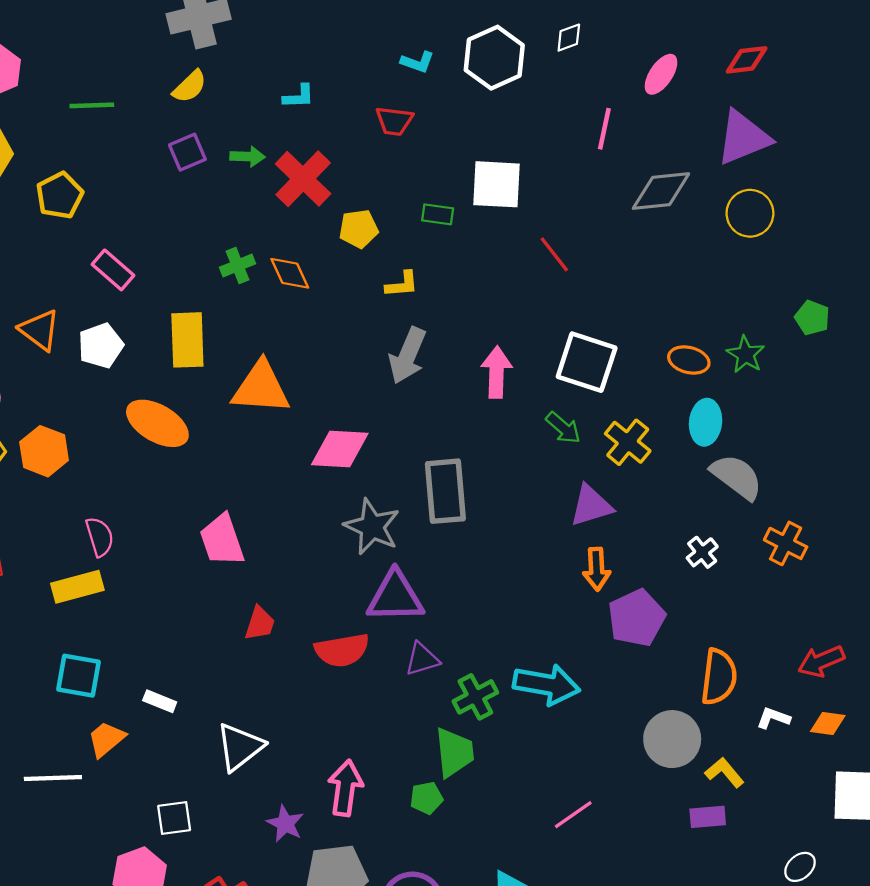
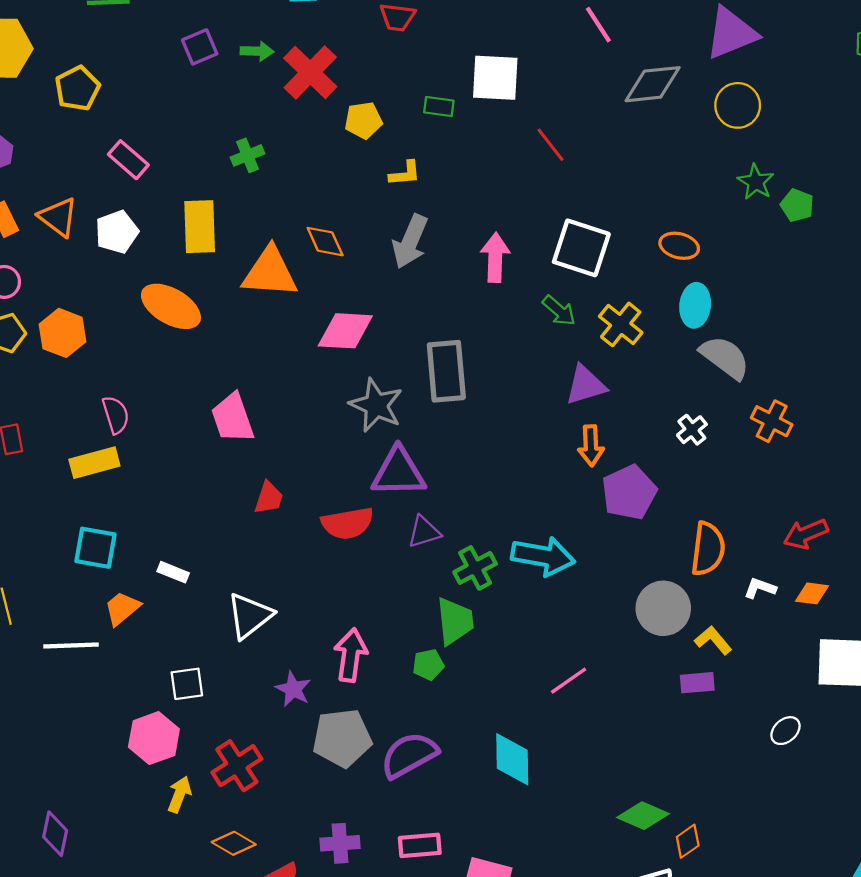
pink line: (604, 129) -> (598, 25), turned -45
orange diamond: (290, 273) -> (325, 242), moved
green star: (746, 354) -> (756, 182), moved

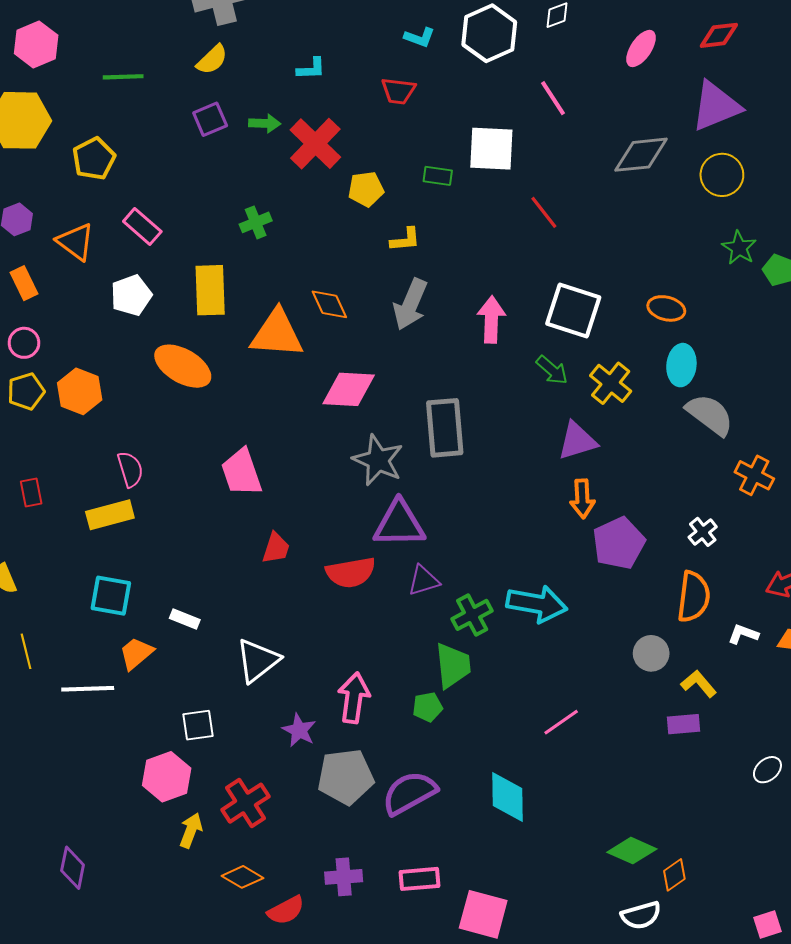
pink line: (598, 25) -> (553, 98), moved
orange triangle: (58, 217) -> (76, 242), moved
white cross: (692, 430) -> (703, 532), moved
gray circle: (663, 608) -> (651, 653), size x0.7

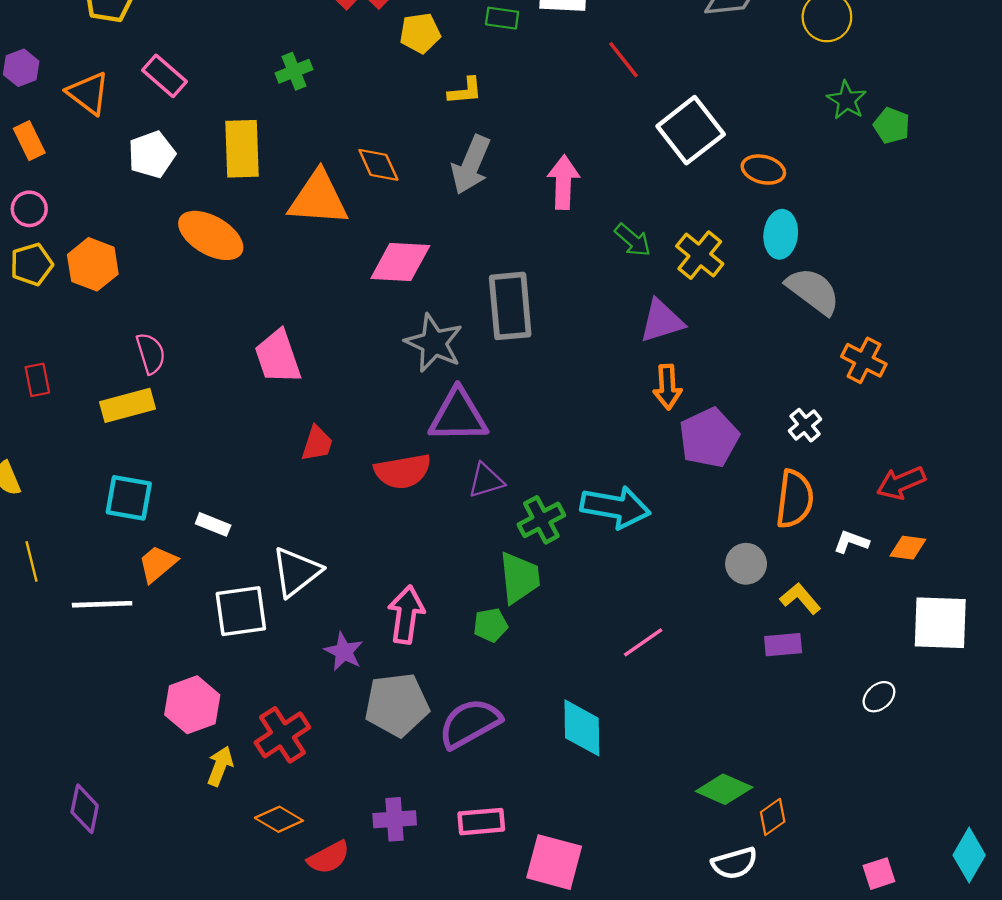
white square: (573, 310) -> (691, 130), moved, turned 34
white square: (198, 725) -> (241, 611), moved, size x1.4

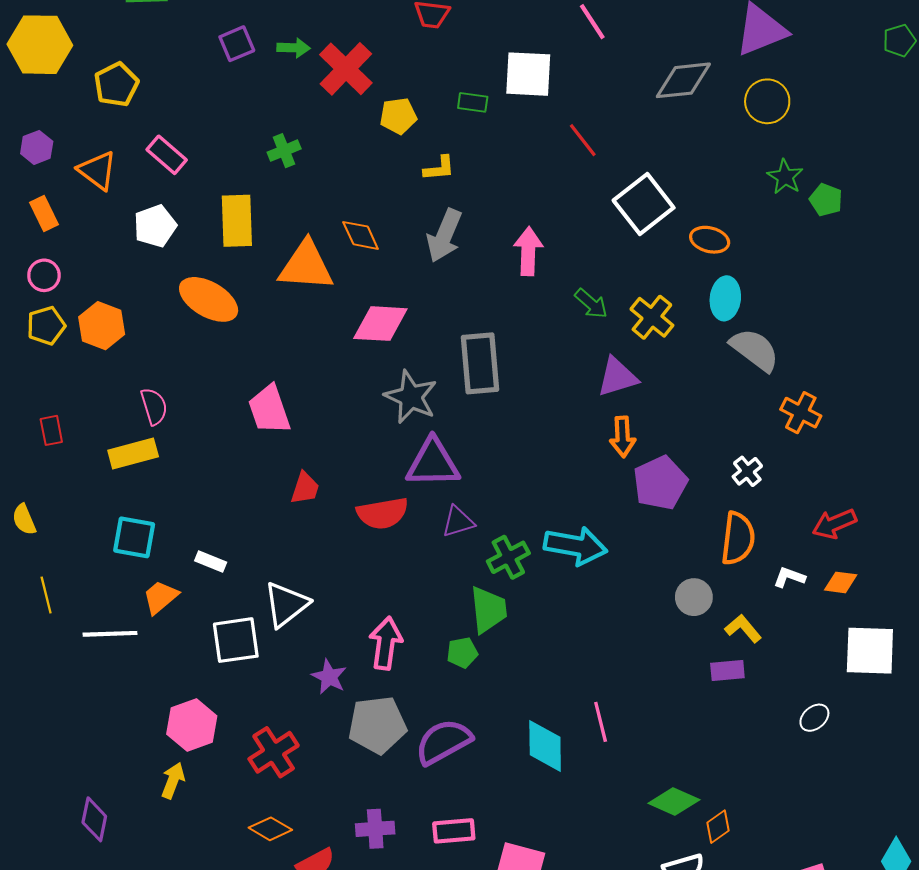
pink line: (643, 642) -> (601, 722), moved, turned -69
yellow arrow: (220, 766) -> (173, 781), moved

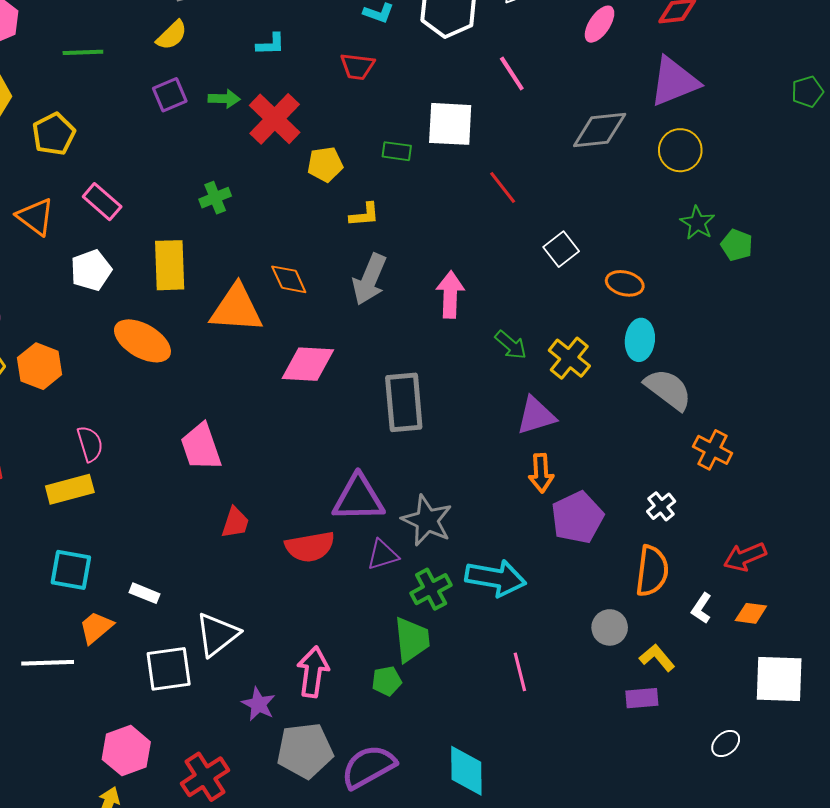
white square: (644, 204) -> (561, 249), size x0.6
gray star: (411, 397) -> (427, 520), moved
white L-shape: (789, 577) -> (701, 608), turned -76
pink line: (601, 722) -> (520, 672), moved

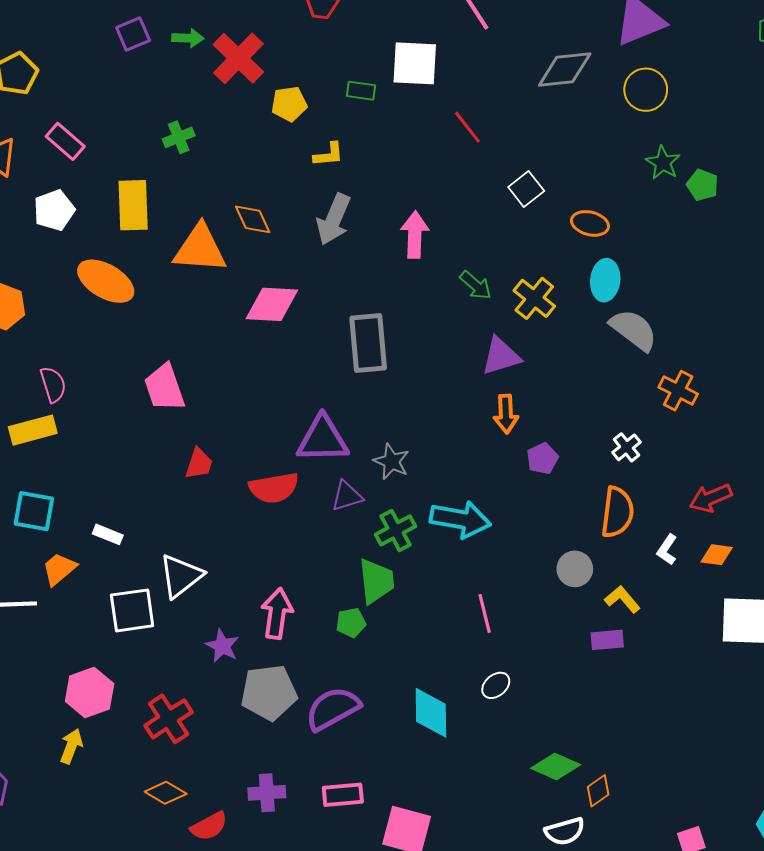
purple pentagon: (577, 517) -> (542, 458), size x0.6
gray star: (427, 520) -> (391, 462), size x0.7
white ellipse: (726, 743) -> (496, 685), moved

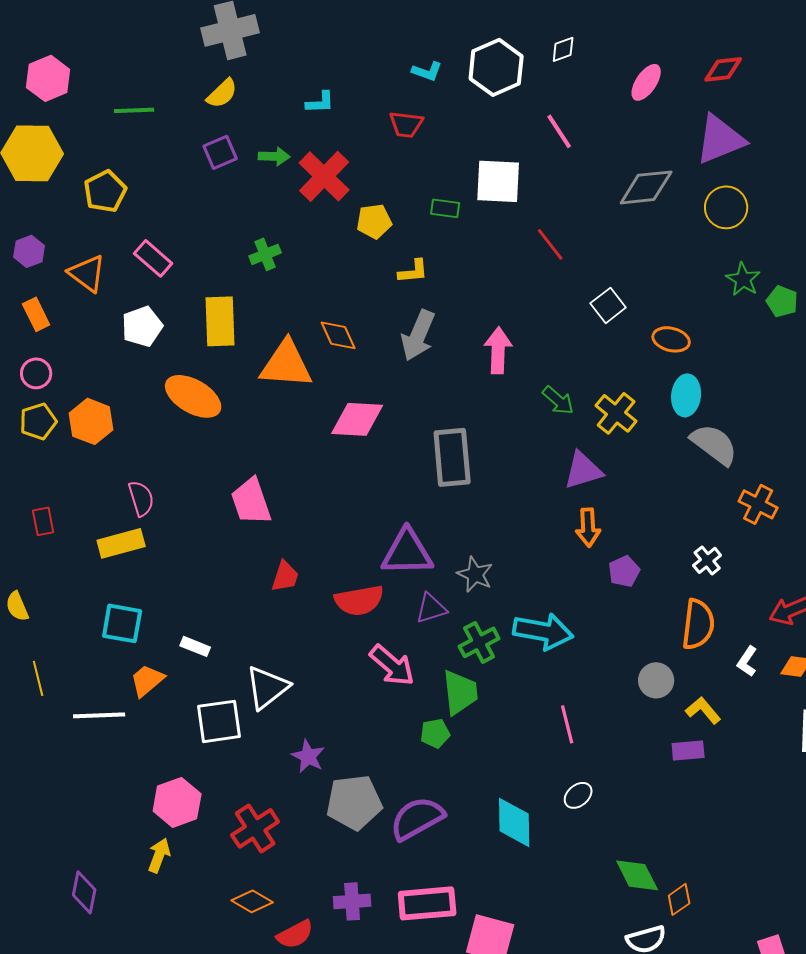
pink arrow: (277, 613) -> (392, 665), moved, turned 123
green diamond: (556, 766) -> (637, 875), turned 39
pink rectangle: (343, 795) -> (427, 903), size x1.4

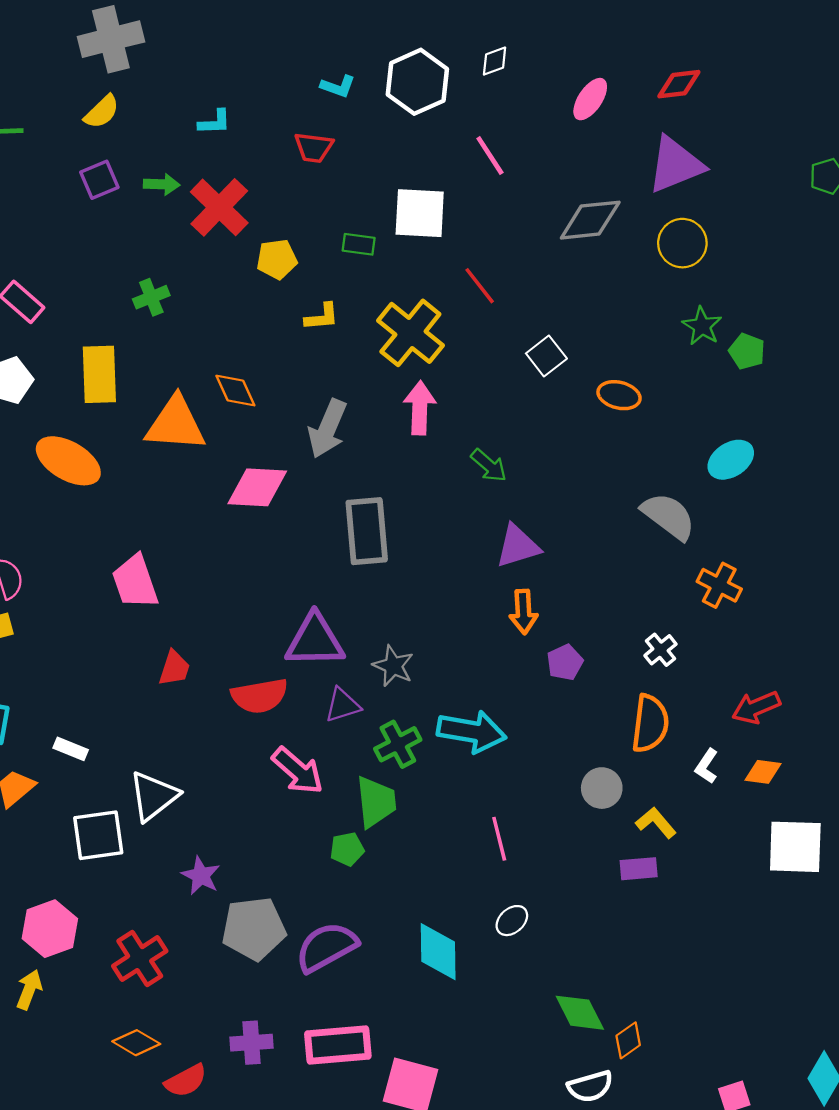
gray arrow: (418, 335) -> (328, 429), moved
cyan ellipse: (686, 395) -> (731, 460), moved, turned 51
yellow cross: (616, 413) -> (410, 333), moved, size x1.4

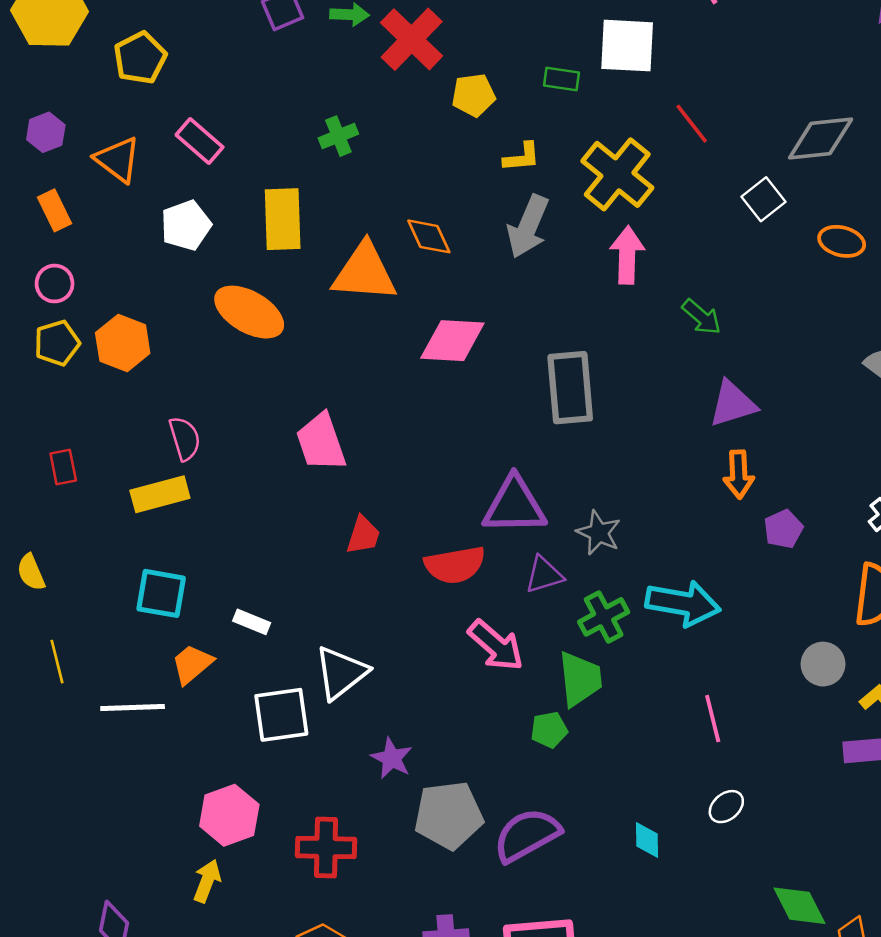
gray diamond: (590, 220) -> (821, 138), moved
gray arrow: (328, 429) -> (528, 227), moved
cyan diamond: (438, 952) -> (647, 840), size x0.6
red cross: (140, 959) -> (326, 847), turned 34

